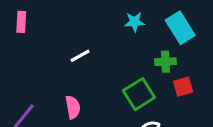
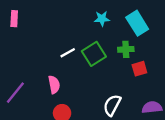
white line: (80, 56) -> (68, 53), moved
green square: (139, 94) -> (94, 54), moved

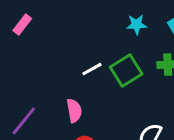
pink rectangle: (14, 19) -> (22, 25), turned 35

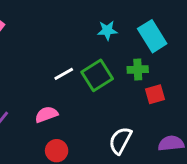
pink semicircle: (74, 111) -> (46, 114), turned -100

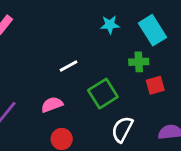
green square: (97, 75) -> (103, 94), moved

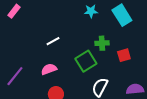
green cross: (139, 62) -> (102, 43), moved
white line: (69, 66) -> (53, 41), moved

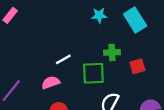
white line: (53, 41) -> (63, 59), moved
green square: (86, 61) -> (93, 73), turned 30

